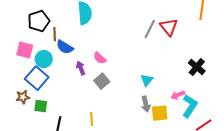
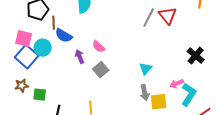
blue square: (37, 78) -> (27, 57), moved

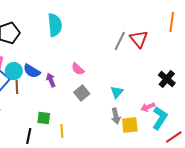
brown line: (54, 23) -> (17, 87), moved
blue semicircle: (64, 36) -> (32, 71), moved
pink semicircle: (99, 47) -> (78, 69), moved
gray square: (101, 70) -> (82, 93), moved
green square: (40, 95) -> (44, 118), moved

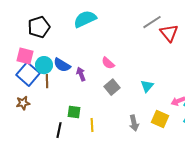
cyan semicircle: (55, 25) -> (85, 19), turned -110
gray line: (120, 41) -> (152, 22), moved, turned 30
gray arrow: (116, 116) -> (134, 123), moved
yellow square: (130, 125) -> (160, 119), turned 30

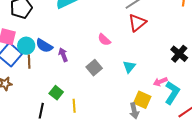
red triangle: (169, 33) -> (137, 23), moved, turned 30
pink semicircle: (108, 63) -> (104, 40), moved
green square: (74, 112) -> (56, 93), turned 32
gray arrow: (134, 123) -> (134, 111), moved

